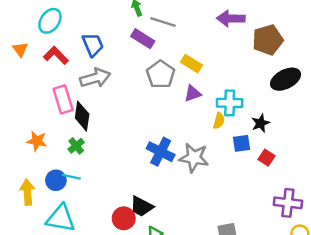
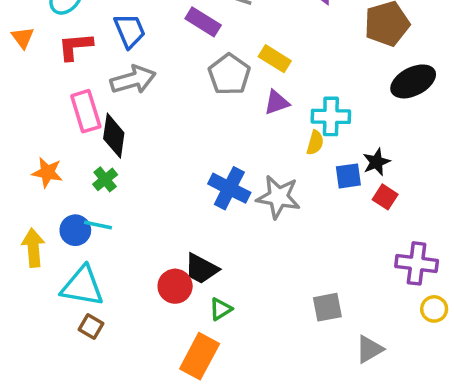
red L-shape: (56, 55) -> (75, 46), turned -50
black star: (261, 123) -> (376, 162), moved

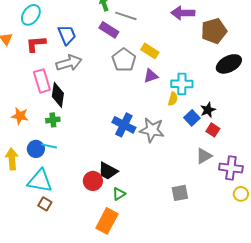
blue square: (348, 176) -> (192, 118), turned -35
green cross: (105, 179) -> (53, 120), turned 32
gray triangle: (369, 349) -> (204, 156), moved

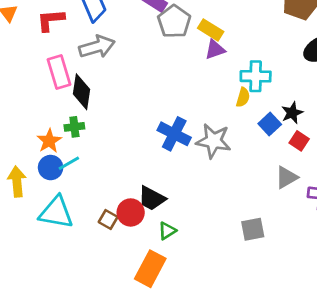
gray pentagon: (124, 60) -> (174, 21), moved
purple triangle: (151, 76) -> (215, 50), moved
orange star: (20, 116) -> (49, 141), moved, turned 30
cyan line: (49, 146) -> (69, 163), turned -42
brown square: (45, 204) -> (108, 219), moved

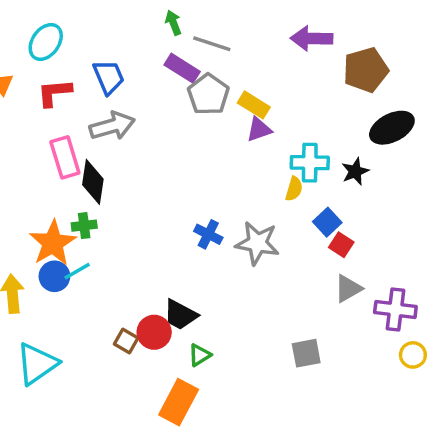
black star: (292, 113) -> (355, 171), moved
blue cross: (174, 134) -> (208, 234), size x0.7
orange star: (49, 141) -> (53, 243), size x1.5
red square: (299, 141) -> (341, 245), moved
cyan triangle: (56, 212) -> (37, 364), moved, turned -45

